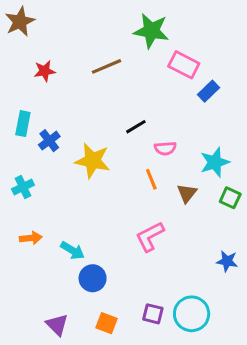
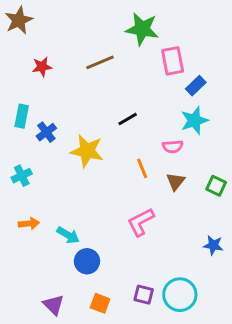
pink rectangle: (184, 65) -> (173, 61), turned 52
pink semicircle: (165, 148) -> (173, 147), moved
cyan star: (215, 162) -> (194, 120), moved

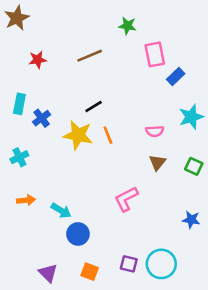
green star: (142, 29) -> (127, 26), size x0.6
black line: (128, 119) -> (94, 106), moved
cyan star: (194, 120) -> (191, 117), moved
orange line: (142, 168) -> (108, 135), moved

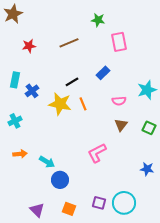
blue rectangle: (176, 77) -> (103, 73), moved

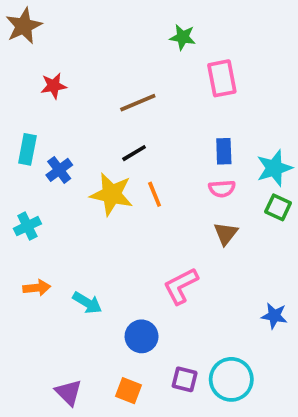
brown line: (69, 43) -> (138, 103), moved
blue rectangle: (103, 73) -> (224, 151), moved, turned -48
green square: (149, 128) -> (278, 207), moved
blue circle: (60, 180) -> (142, 336), moved

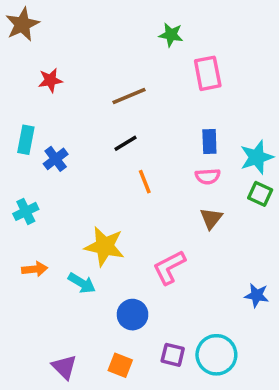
yellow star: (112, 194) -> (105, 246), moved

